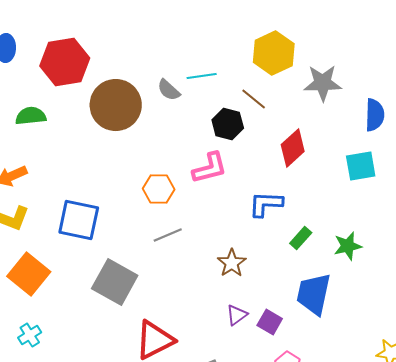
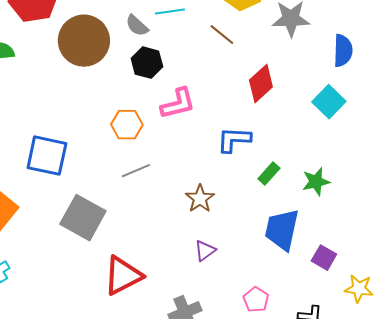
black hexagon: (228, 124) -> (147, 63), moved
cyan square: (361, 166) -> (329, 102), turned -36
purple square: (270, 322) -> (324, 258), moved

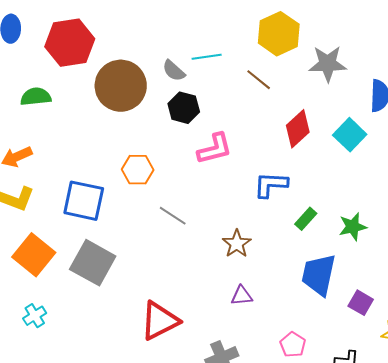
cyan square: (329, 102) -> (350, 135), moved
orange hexagon: (127, 125) -> (138, 170), moved
gray line: (136, 171) -> (173, 216), turned 56
gray square: (83, 218) -> (93, 263), moved
purple triangle: (205, 251) -> (242, 296), turned 30

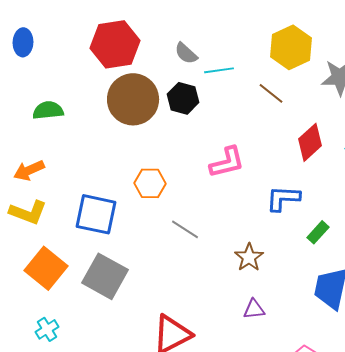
red hexagon: (70, 43) -> (115, 44), moved
gray semicircle: (174, 71) -> (186, 53), moved
black hexagon: (184, 108) -> (183, 98), moved

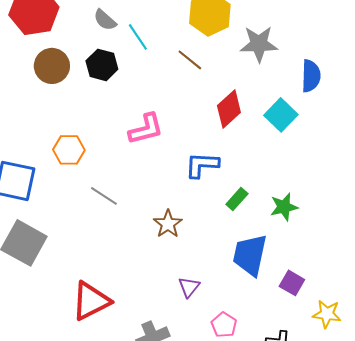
cyan line: (219, 70) -> (138, 37), turned 64
brown circle: (133, 99) -> (52, 66), size x0.7
purple triangle: (254, 309) -> (189, 287), moved, turned -45

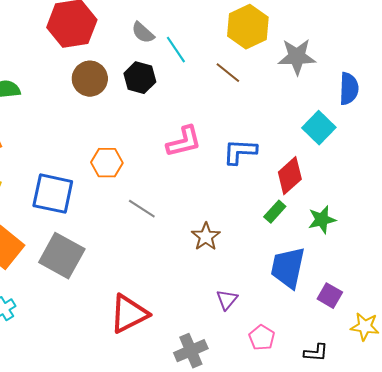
red diamond: (229, 109) -> (290, 176), moved
blue L-shape: (202, 165) -> (240, 152), moved

